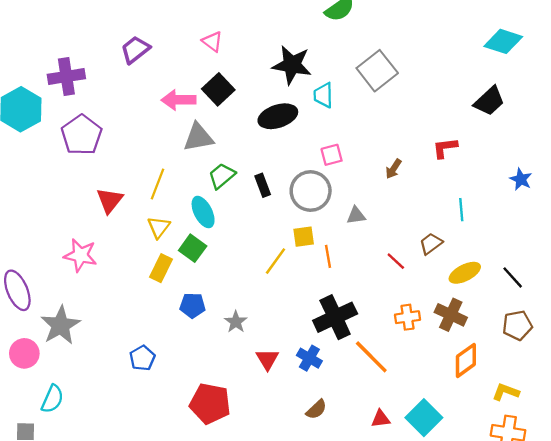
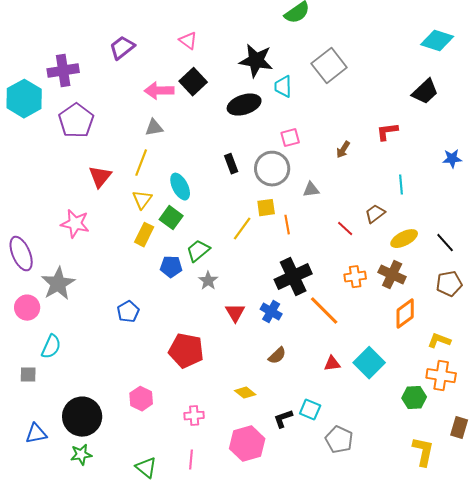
gray triangle: (198, 137) -> (154, 128), moved, size x0.7
green trapezoid: (222, 176) -> (198, 251), moved
blue star: (521, 179) -> (452, 159), turned -30

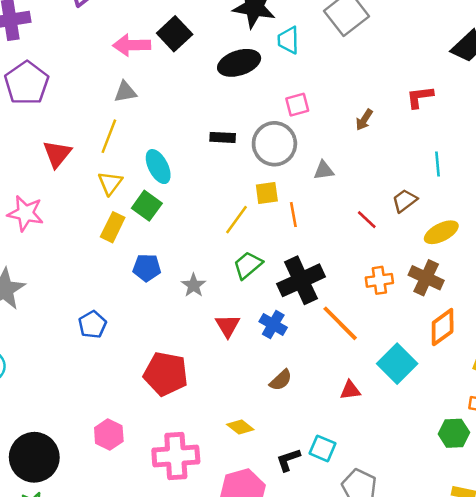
black rectangle: (231, 164) -> (223, 137), turned -66
green trapezoid: (198, 251) -> (248, 265), moved
cyan square: (369, 363) -> (397, 364), moved
pink cross: (194, 416) -> (176, 456), size x1.8

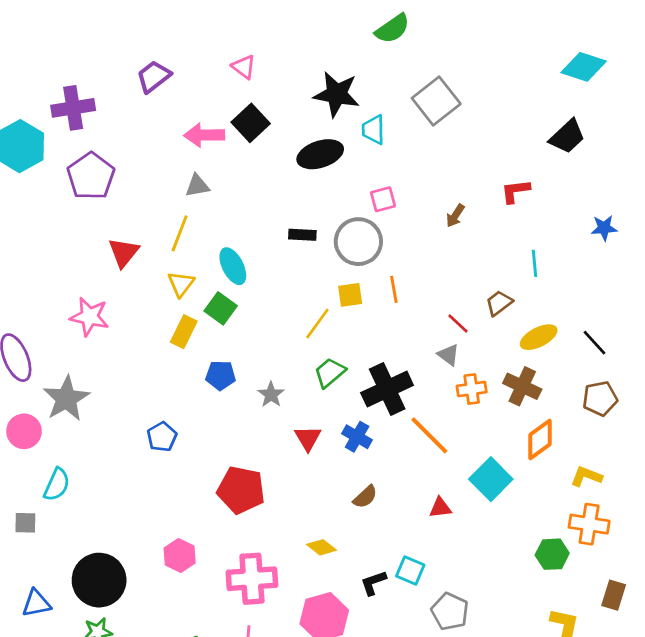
gray triangle: (324, 170) -> (448, 355), moved, turned 45
orange line: (293, 215) -> (394, 289), moved

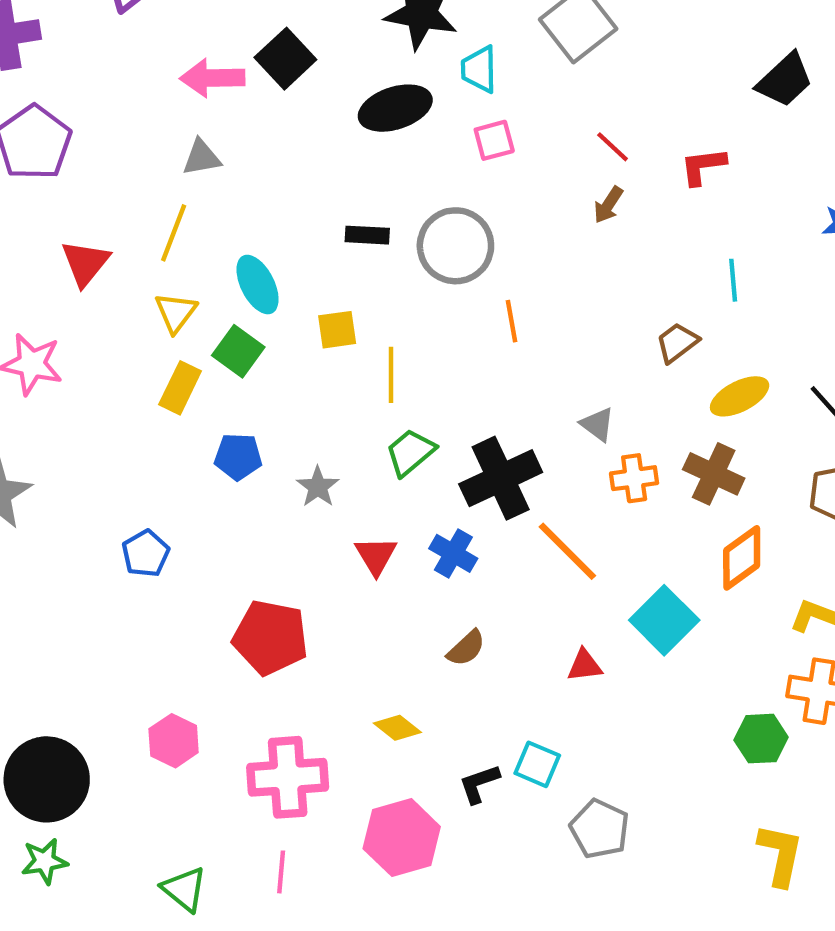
pink square: (383, 199) -> (494, 140), moved
yellow square: (350, 295) -> (337, 330), moved
yellow line: (317, 323) -> (391, 375), turned -36
red line: (458, 323) -> (613, 147), moved

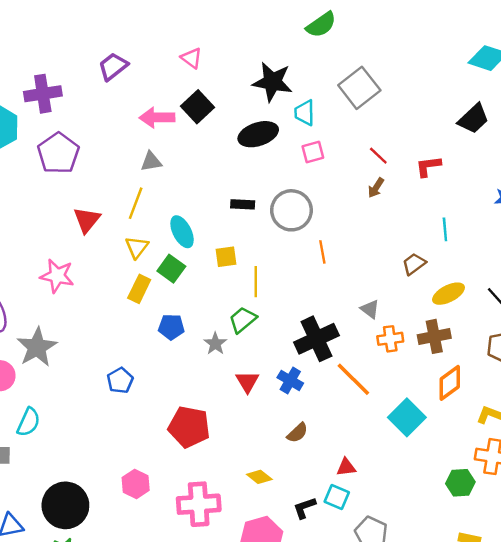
green trapezoid: (410, 452) -> (243, 320), moved
brown cross: (714, 474) -> (434, 336), turned -36
red triangle: (585, 665) -> (346, 467), moved

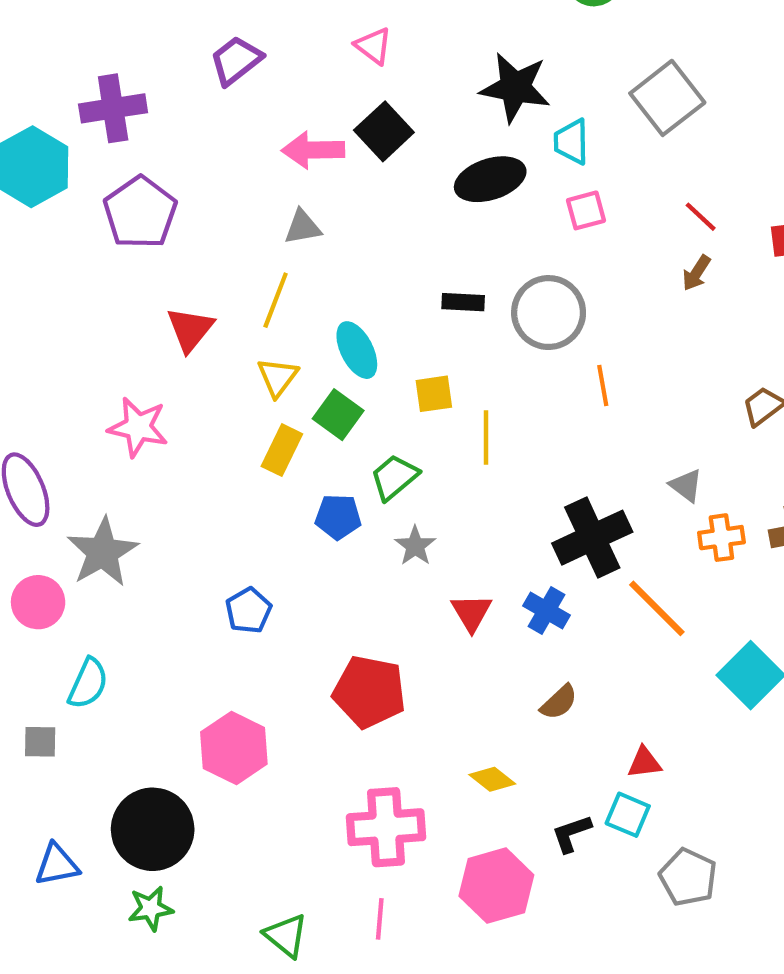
green trapezoid: (243, 320) -> (394, 477), moved
pink hexagon: (136, 484) -> (234, 748), moved, size x1.4

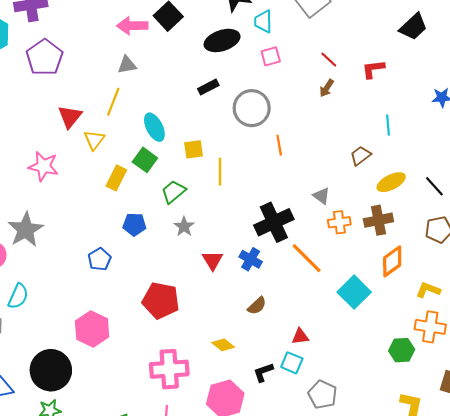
black rectangle: (463, 302) -> (208, 87), moved, turned -30
yellow triangle: (278, 377) -> (94, 140), moved
blue pentagon: (338, 517) -> (134, 224), moved

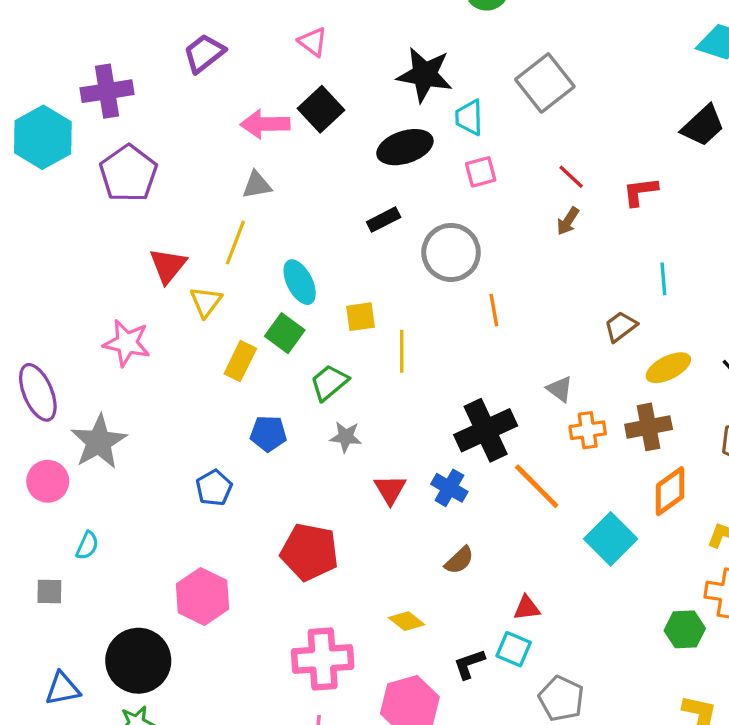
gray star: (184, 226) -> (346, 437), turned -30
cyan semicircle: (18, 296) -> (87, 545), size x0.7

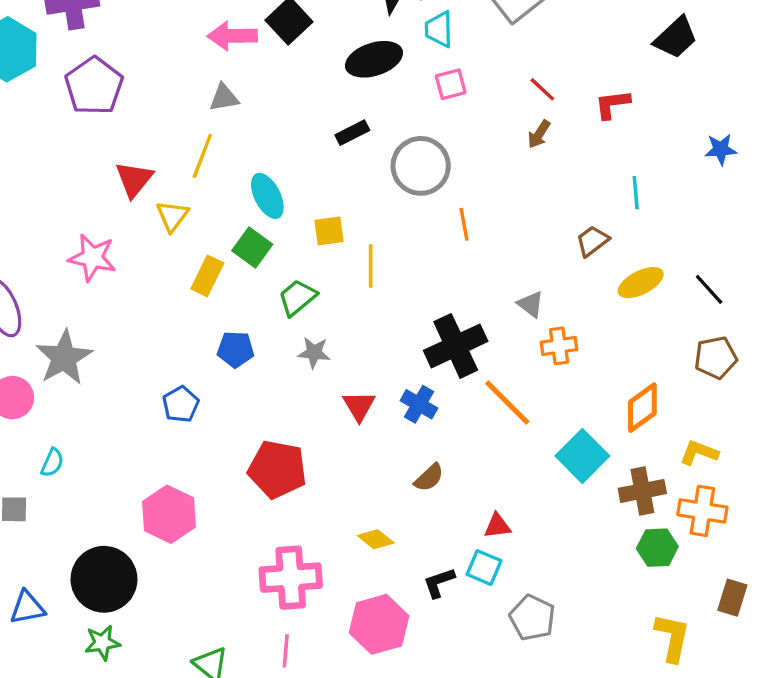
brown cross: (649, 427) -> (642, 491), moved

